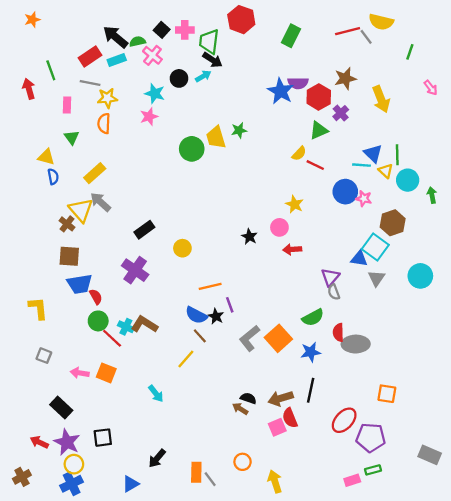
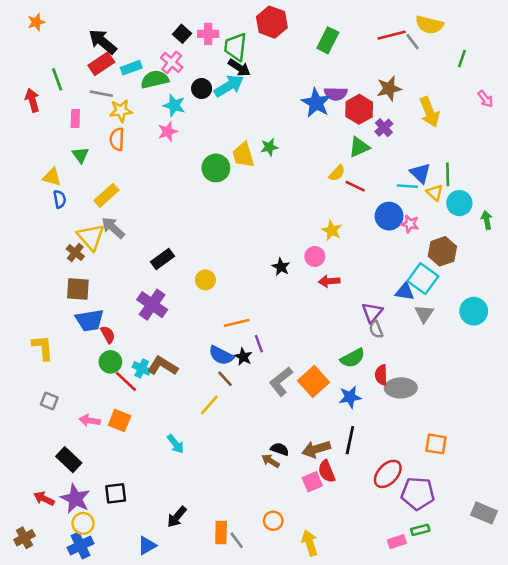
black arrow: (115, 37) -> (103, 42), moved
green semicircle: (137, 41) -> (155, 79), moved, size x1.5
cyan arrow: (203, 76) -> (229, 86), size x1.6

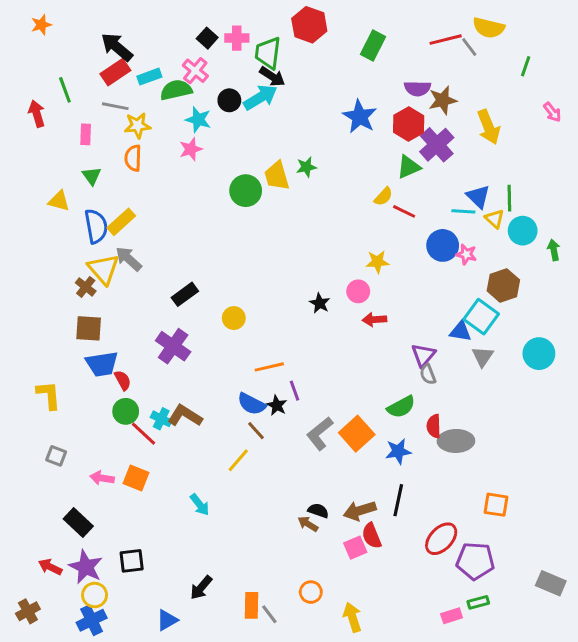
purple semicircle: (336, 94) -> (417, 88), moved
purple cross: (384, 128) -> (437, 145), size x1.6
blue semicircle: (60, 199) -> (96, 226), moved, size x1.6
yellow star: (332, 230) -> (377, 262), turned -30

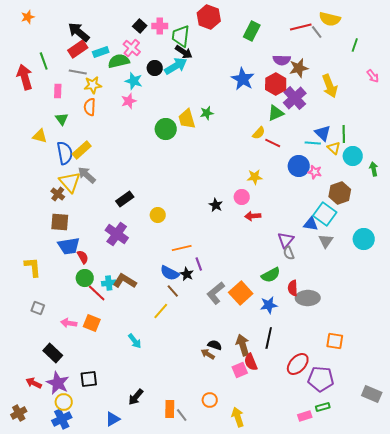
red arrow: (37, 114) -> (25, 77), size x1.4
cyan cross: (161, 419) -> (109, 283), turned -32
brown arrow: (360, 511) -> (243, 345), turned 90

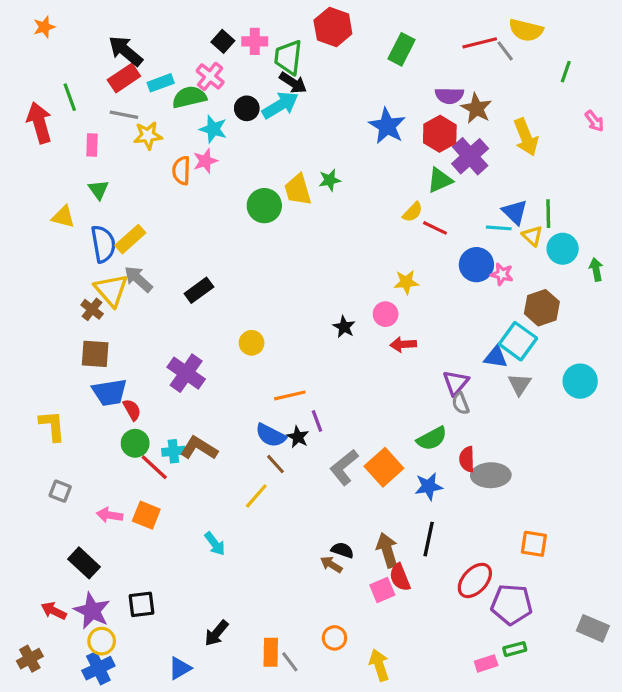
brown star: (299, 68) -> (476, 108), turned -30
orange semicircle: (90, 107) -> (181, 171), moved
black rectangle: (125, 199) -> (199, 290), moved

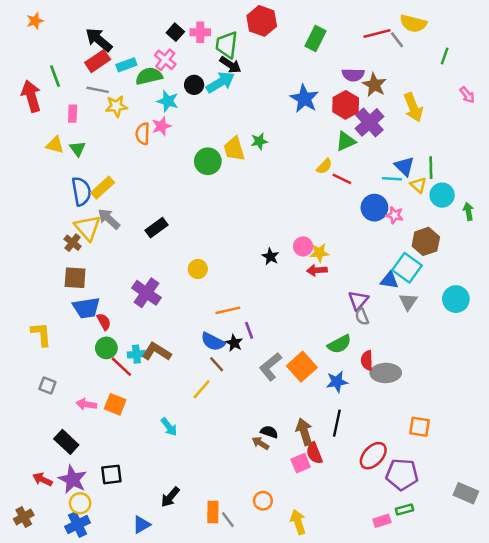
yellow triangle: (63, 217) -> (55, 145), moved
yellow star: (406, 282) -> (319, 253), moved

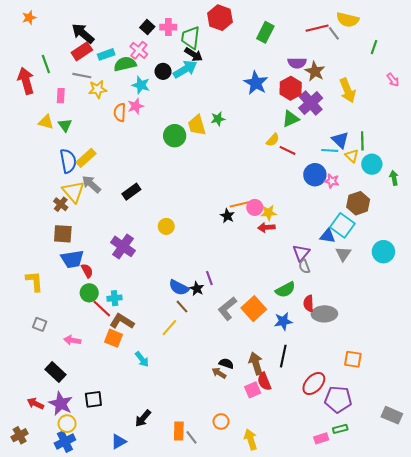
orange line: (228, 310) -> (240, 204), moved
brown L-shape: (156, 352) -> (122, 321), moved
orange square: (115, 404) -> (113, 338), moved

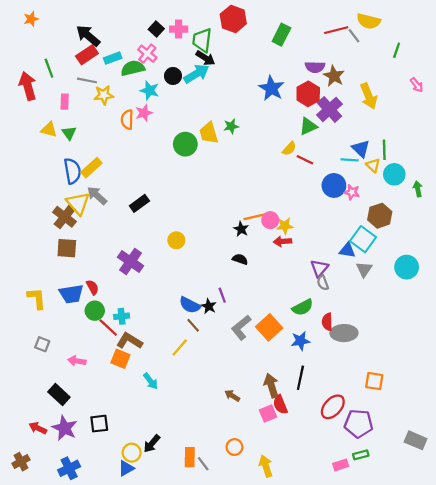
brown cross: (61, 204) -> (65, 217), size x1.5
blue trapezoid: (72, 259) -> (71, 294), moved
black semicircle: (226, 363) -> (240, 259), moved
yellow circle: (67, 424) -> (132, 453), moved

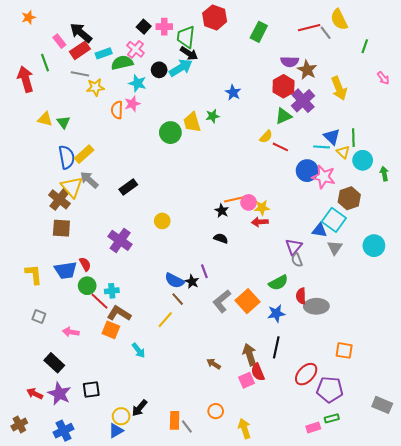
yellow semicircle: (369, 21) -> (339, 19), turned 50
blue star: (271, 88) -> (233, 92), moved, size x0.7
pink rectangle: (65, 102) -> (59, 41), moved, turned -40
pink star: (352, 192) -> (324, 177), size x1.6

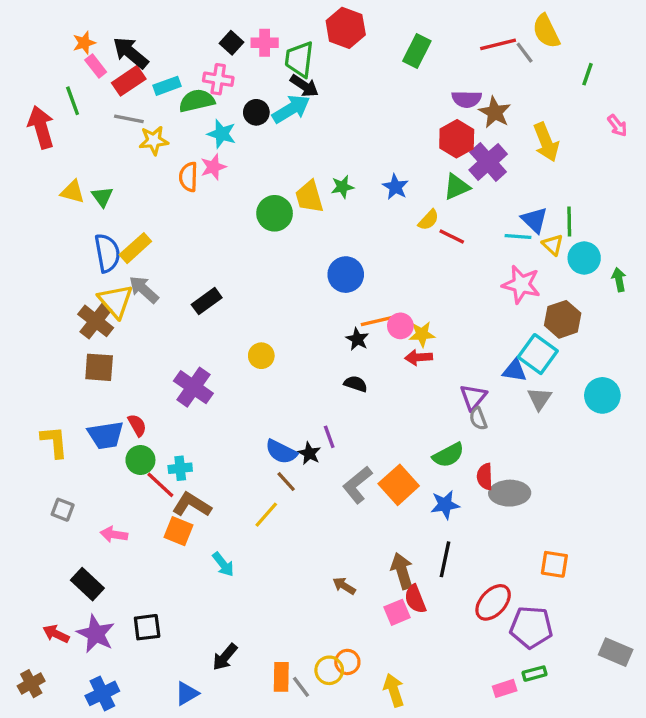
orange star: (29, 17) -> (84, 43), moved
pink cross: (135, 49) -> (218, 79), turned -30
blue star: (233, 92) -> (395, 187), moved
blue circle: (307, 171) -> (346, 275), moved
yellow circle: (121, 416) -> (329, 670), moved

